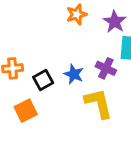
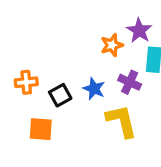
orange star: (77, 14) -> (112, 45), moved
orange square: (26, 111) -> (41, 129), turned 30

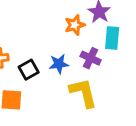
blue star: (94, 89) -> (59, 64), turned -30

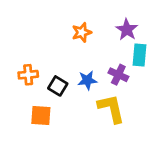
orange star: (75, 25) -> (82, 32), moved
black square: (29, 70) -> (58, 86), turned -30

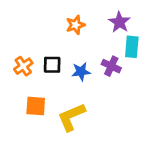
orange cross: (28, 75) -> (23, 66), turned -30
black square: (58, 86) -> (52, 65), moved, turned -30
yellow L-shape: (111, 108) -> (71, 117), moved, turned -100

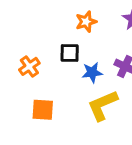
black square: (52, 65) -> (70, 53), moved
yellow L-shape: (71, 117) -> (103, 105), moved

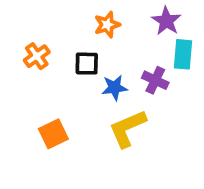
orange cross: (29, 66) -> (37, 56), moved
orange square: (43, 110) -> (53, 134), turned -30

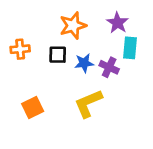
orange star: (107, 25) -> (73, 26), size x1.4
orange cross: (37, 56) -> (20, 49), turned 30
blue star: (115, 88) -> (84, 63), moved

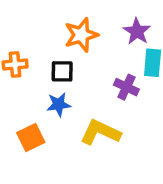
blue star: (84, 63) -> (59, 104), moved
yellow L-shape: (88, 103) -> (100, 132), turned 48

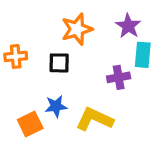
purple cross: (126, 87) -> (119, 77), turned -35
blue star: (59, 104) -> (56, 106), moved

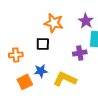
orange star: (77, 29) -> (54, 23), turned 30
orange cross: (16, 56) -> (16, 55), moved

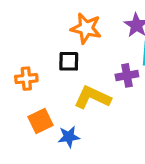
blue star: (41, 71) -> (69, 137), moved
yellow L-shape: (65, 79) -> (92, 97), moved

